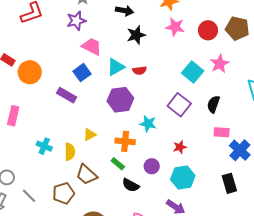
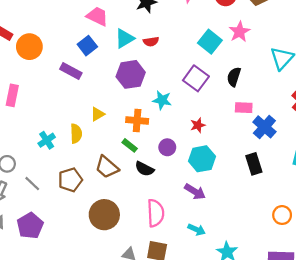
cyan cross: (44, 146) -> (47, 140), moved, turned 35
brown trapezoid: (87, 175) -> (107, 167), moved

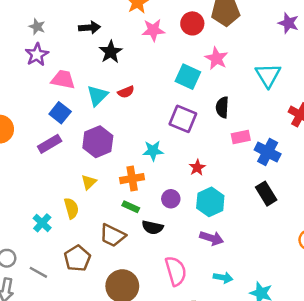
purple rectangle: (71, 71) -> (50, 144), turned -45
purple hexagon: (131, 74) -> (98, 142), moved

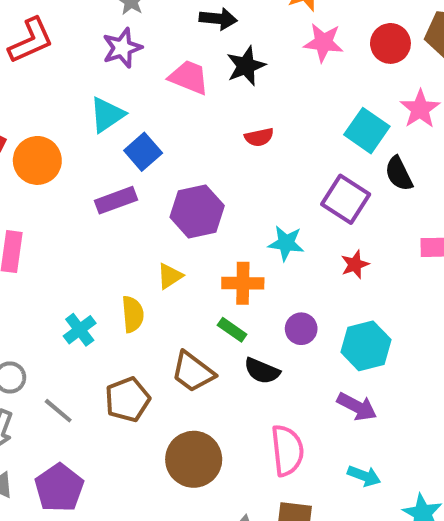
pink trapezoid: (63, 79) -> (189, 77), moved
cyan triangle: (97, 96) -> (107, 115), moved
black semicircle: (222, 107) -> (399, 174), moved, turned -40
red star: (197, 168) -> (355, 264), moved

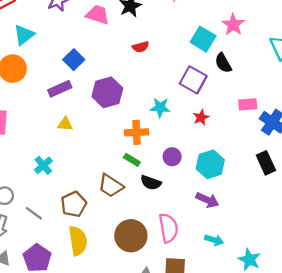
cyan triangle: (107, 115) -> (24, 35), moved
yellow triangle: (170, 276) -> (65, 124), moved, turned 42
yellow semicircle: (133, 314) -> (78, 241), moved, size x1.4
brown circle: (194, 459) -> (131, 236), moved

